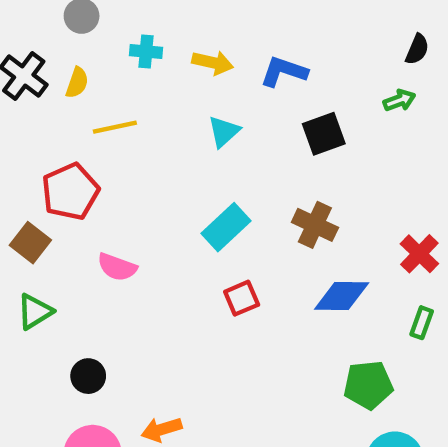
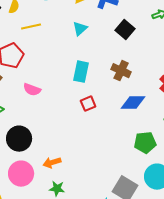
black square: (324, 134) -> (125, 30), turned -30
cyan rectangle: (226, 227) -> (81, 72), turned -35
black circle: (88, 376) -> (19, 139), size x1.6

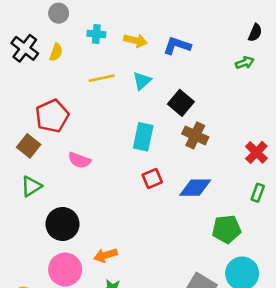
yellow line: (31, 27) -> (102, 78), moved
black square: (125, 30) -> (181, 103), moved
blue diamond: (133, 103) -> (195, 188), moved

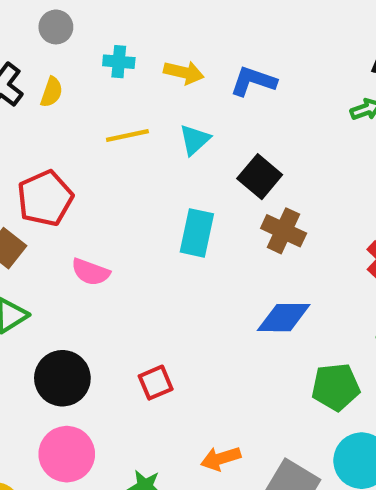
red square: (152, 178) -> (156, 383), moved
orange arrow: (105, 255) -> (221, 458), moved

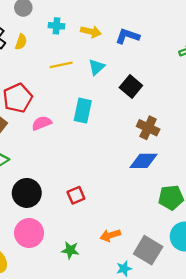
brown cross: (284, 231) -> (148, 128), moved
cyan rectangle: (197, 233) -> (83, 111), moved
pink semicircle: (91, 272) -> (42, 123), moved, turned 138

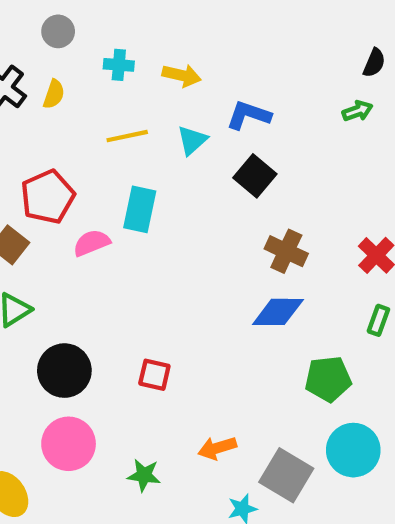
blue L-shape: (127, 36) -> (249, 115), moved
cyan rectangle: (83, 111) -> (140, 209), moved
red square: (76, 195) -> (154, 375), turned 36

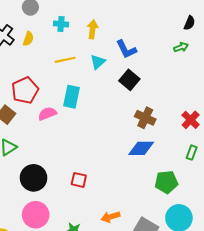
yellow arrow: (182, 75) -> (93, 29), turned -96
blue L-shape: (249, 115) -> (126, 49), turned -135

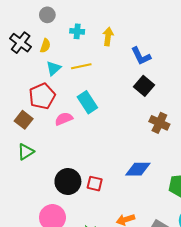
cyan triangle: (98, 62) -> (53, 68), moved
cyan rectangle: (71, 97) -> (87, 102), turned -45
blue diamond: (141, 148) -> (138, 169), moved
black circle: (34, 178) -> (68, 182), moved

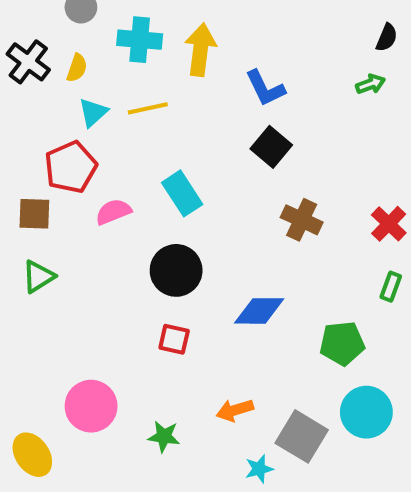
cyan cross: (77, 31) -> (140, 40), size x1.5
yellow arrow: (108, 36) -> (200, 50), size x1.4
cyan rectangle: (87, 102) -> (182, 193), moved
brown square: (24, 120) -> (34, 214), turned -36
black circle: (68, 182) -> (176, 270), moved

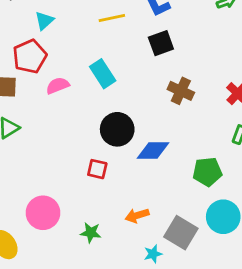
yellow line: (148, 108) -> (112, 18), moved
black square: (271, 147) -> (161, 43), turned 30
black circle: (176, 270) -> (117, 129), moved

